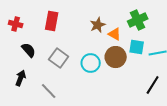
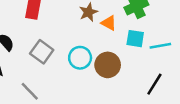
brown circle: (116, 57) -> (108, 65), moved

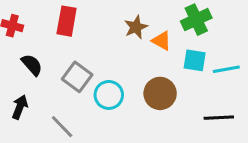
cyan circle: (80, 58) -> (109, 95), moved
black line: (154, 84) -> (219, 118), turned 55

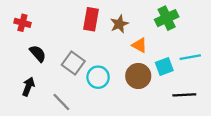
red rectangle: (67, 21) -> (91, 19), moved
orange triangle: (162, 41) -> (139, 45), moved
cyan square: (195, 60) -> (164, 67), moved, turned -30

